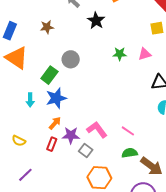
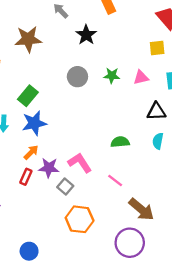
brown star: (47, 27) -> (28, 39), size x1.6
gray circle: (71, 59) -> (77, 77), moved
pink line: (128, 131) -> (115, 180), moved
green semicircle: (130, 153) -> (120, 142), moved

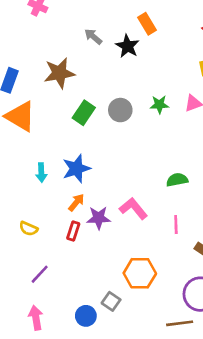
black star: (86, 35) -> (127, 46), moved
green rectangle: (28, 96) -> (84, 113), moved
pink line: (115, 180) -> (176, 225), turned 56
gray square: (65, 187) -> (111, 301), moved

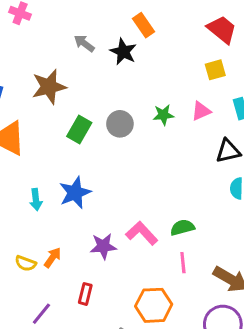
green semicircle: (177, 180) -> (182, 228), moved
orange arrow: (76, 202) -> (53, 258), moved
pink line: (176, 225) -> (183, 263), moved
red rectangle: (73, 231) -> (85, 294), moved

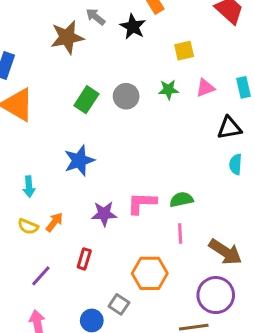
yellow square: (215, 70) -> (184, 51), moved
brown star: (49, 87) -> (67, 37), moved
cyan arrow: (36, 200) -> (29, 187), moved
pink L-shape: (142, 233) -> (142, 203), turned -48

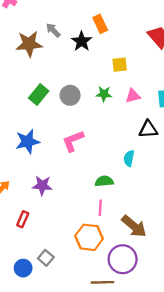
cyan semicircle: (236, 164) -> (129, 158), moved
pink L-shape: (142, 203) -> (73, 141), moved, turned -30
orange hexagon: (150, 273) -> (89, 237), moved

